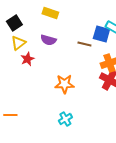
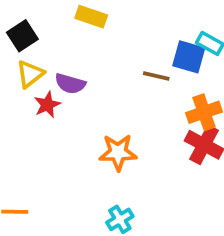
purple semicircle: (48, 40) -> (70, 84), moved

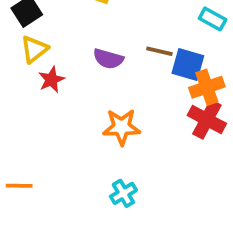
blue square: (189, 57) -> (188, 64), moved
purple semicircle: (70, 84) -> (108, 59), moved

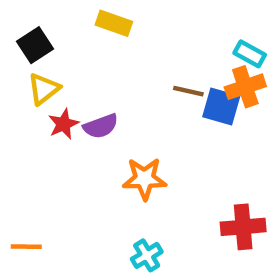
purple semicircle: (108, 59) -> (101, 126), moved, turned -36
orange cross: (207, 87) -> (245, 87), moved
red cross: (207, 119) -> (243, 227), moved, turned -33

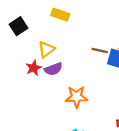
yellow triangle: (44, 89) -> (46, 49), moved

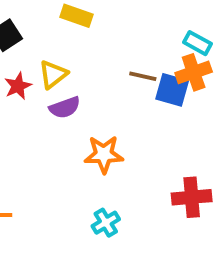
red star: (34, 68) -> (18, 86), moved

